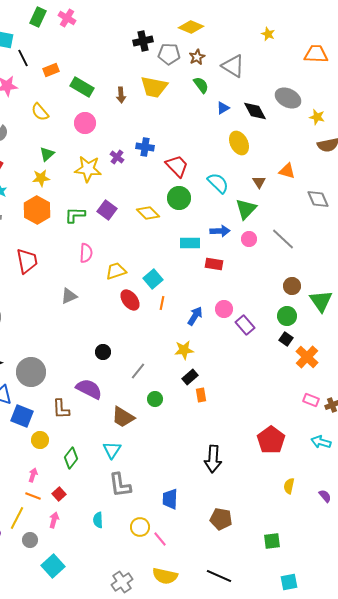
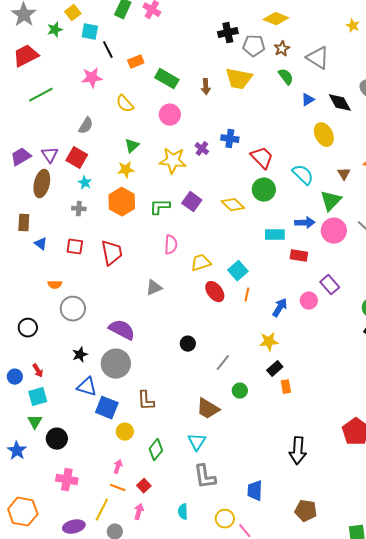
pink circle: (249, 239) -> (334, 231), size x1.6
purple rectangle: (245, 325) -> (330, 285), moved
purple semicircle: (89, 389) -> (122, 330), moved

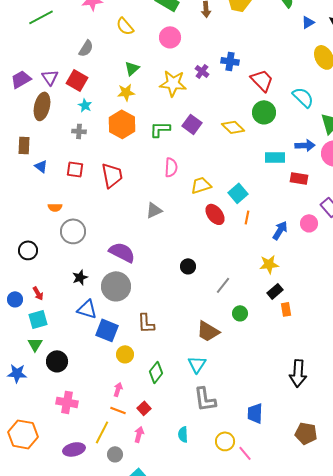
blue star: (17, 451) -> (17, 373), turned -30

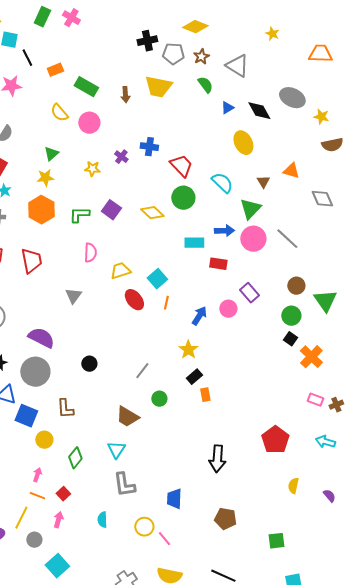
yellow semicircle: (125, 26) -> (59, 113), moved
yellow star: (173, 83) -> (92, 169), size x0.6
gray triangle: (154, 210) -> (73, 296), turned -30
yellow star: (269, 264) -> (188, 350), turned -30
black circle: (188, 266) -> (89, 364), moved

